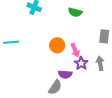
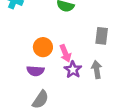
purple semicircle: (65, 74) -> (35, 71), moved

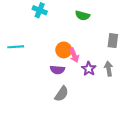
pink arrow: (65, 53) -> (74, 55), moved

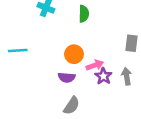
green semicircle: (83, 15) -> (84, 14), moved, turned -104
pink arrow: (74, 55) -> (95, 65), moved, turned -88

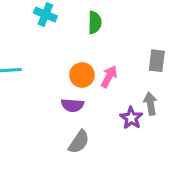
pink arrow: (95, 65) -> (109, 77), moved, turned -42
purple star: (103, 76) -> (131, 118), moved

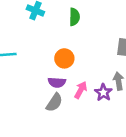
pink arrow: (109, 77) -> (81, 90), moved
gray semicircle: (79, 142) -> (54, 103), moved

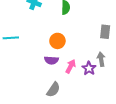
gray semicircle: (54, 103) -> (53, 90), moved

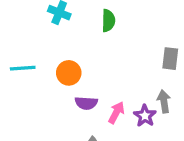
orange circle: (57, 41) -> (69, 73), moved

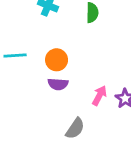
purple semicircle: (86, 103) -> (58, 84), moved

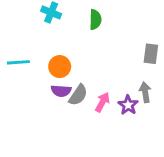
gray semicircle: (75, 128) -> (78, 95), moved

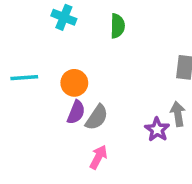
purple semicircle: (61, 91) -> (76, 112), turned -72
pink arrow: (102, 102) -> (98, 157), moved

